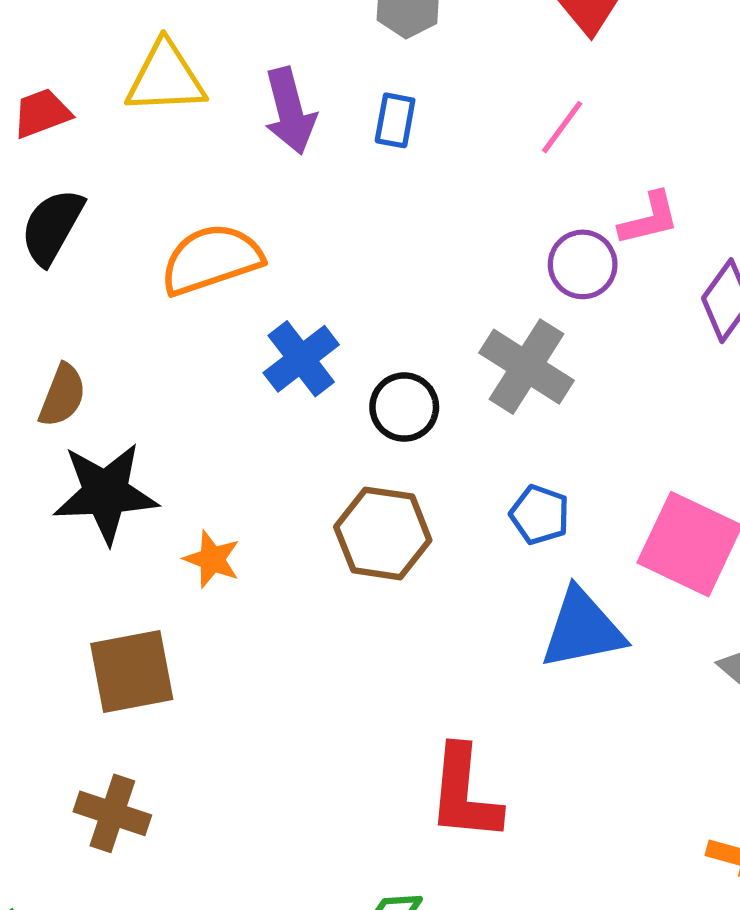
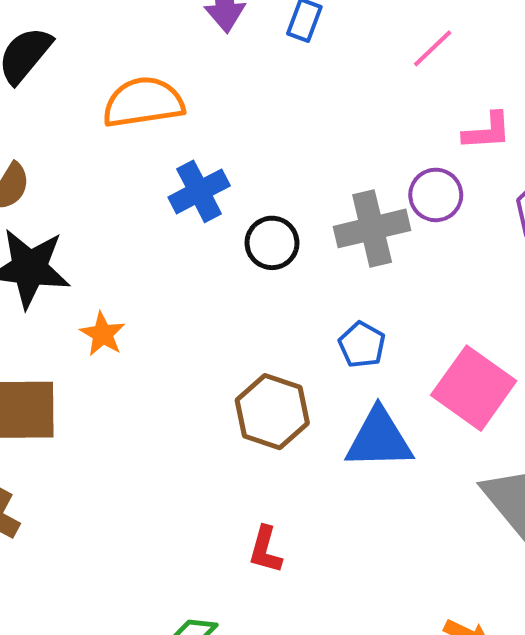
purple circle: (583, 264) -> (436, 195), moved
gray cross: (526, 367) -> (372, 228), turned 34
brown hexagon: (383, 533) -> (272, 412), moved
red L-shape: (464, 793) -> (265, 550), size x0.6

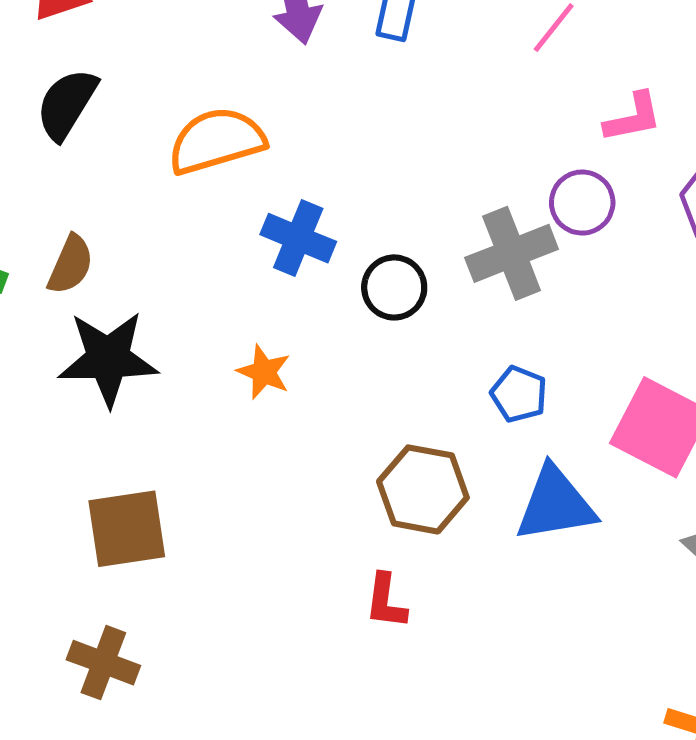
blue cross: (199, 191) -> (298, 238), turned -32
orange star: (103, 334) -> (264, 372), moved
red L-shape: (265, 550) -> (386, 601), moved

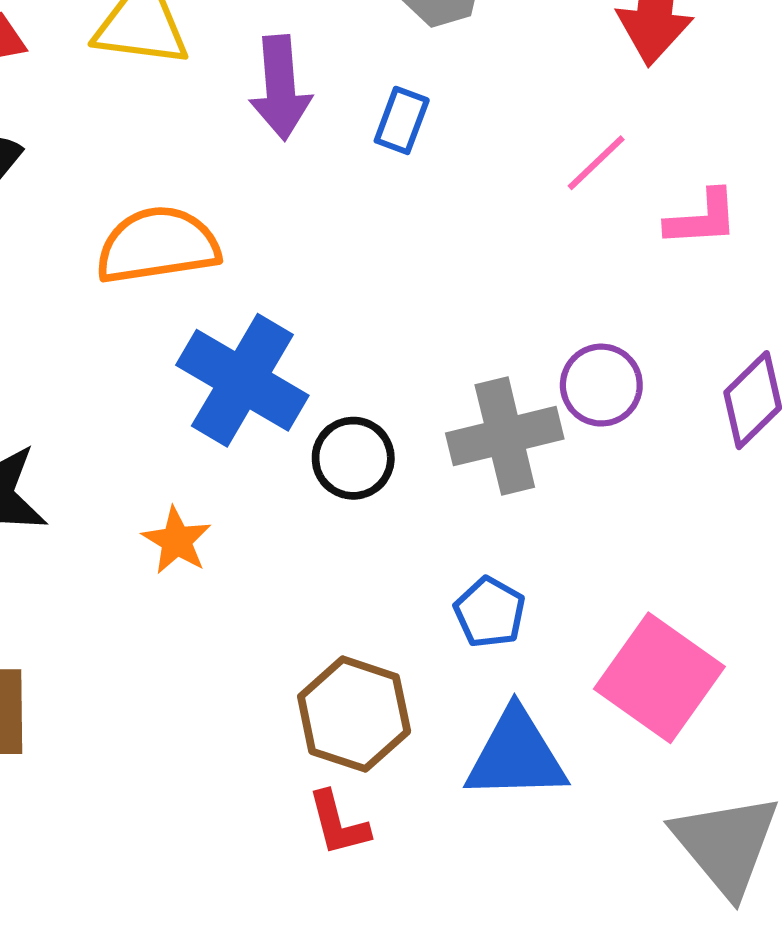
pink L-shape: (633, 118) -> (702, 218), moved
blue cross: (298, 238) -> (242, 380), size x1.4
red L-shape: (386, 601) -> (338, 824), moved, turned -30

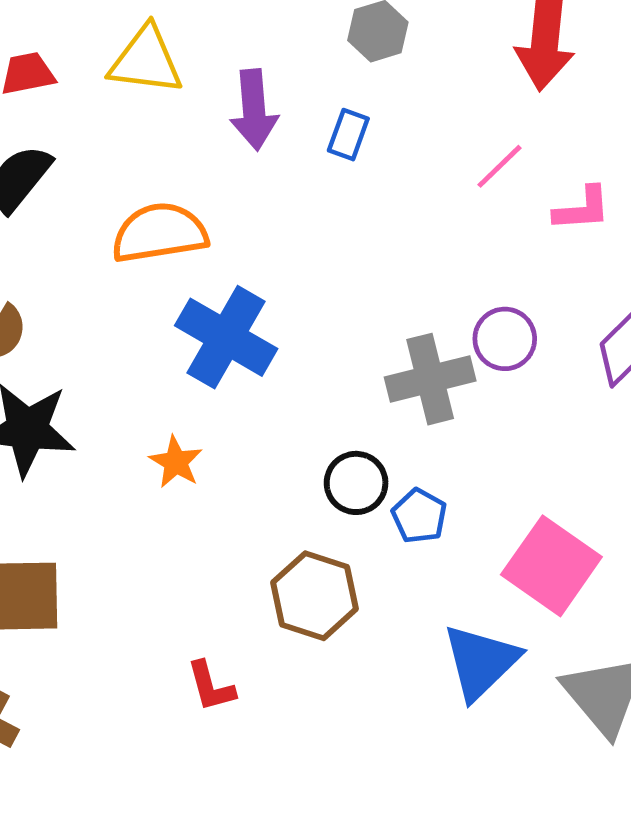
black circle: (353, 458) -> (356, 483), moved
blue triangle: (516, 755) -> (481, 662), moved, turned -42
red L-shape: (338, 824) -> (211, 686), moved

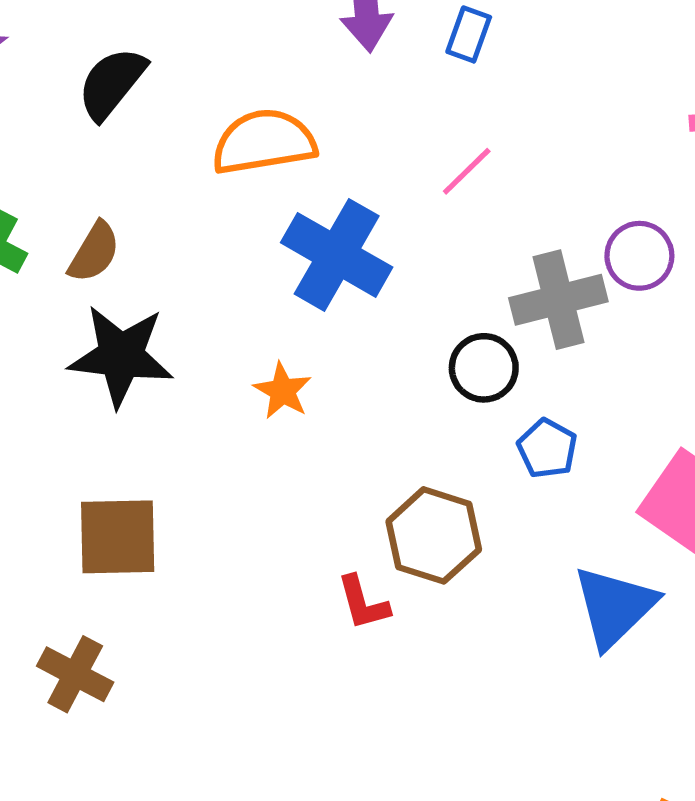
pink line: (500, 166) -> (467, 171), moved
black circle: (356, 483) -> (484, 368), moved
red L-shape: (211, 686) -> (363, 603), moved

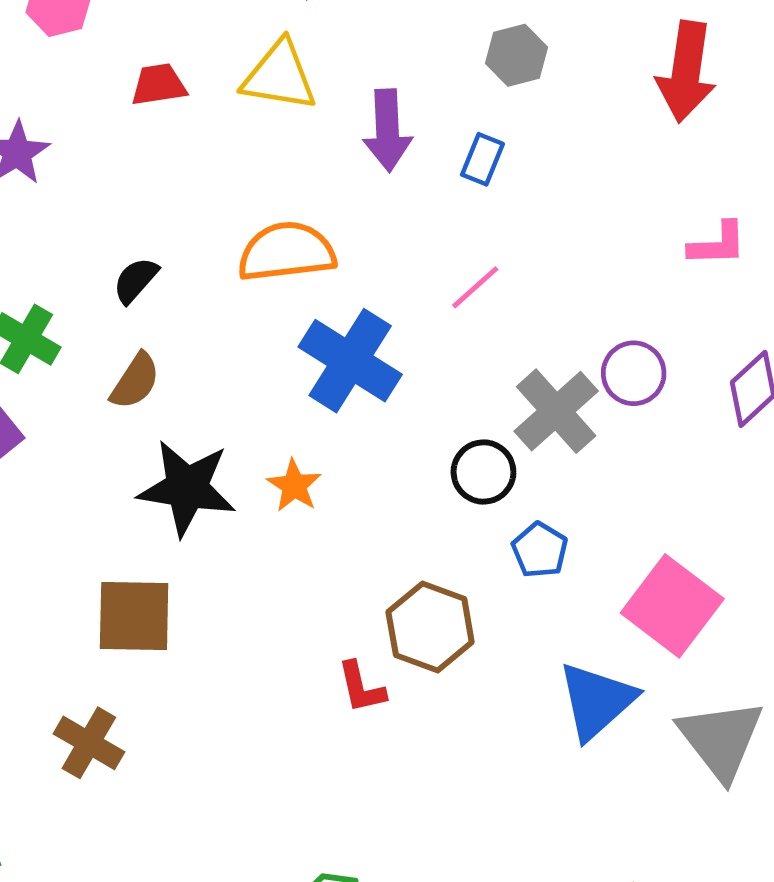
black semicircle: (112, 83) -> (136, 280), moved, size x0.7
brown semicircle: (94, 252) -> (135, 381), moved
gray cross: (558, 300) -> (556, 411), turned -30
black star: (121, 356) -> (187, 488), moved

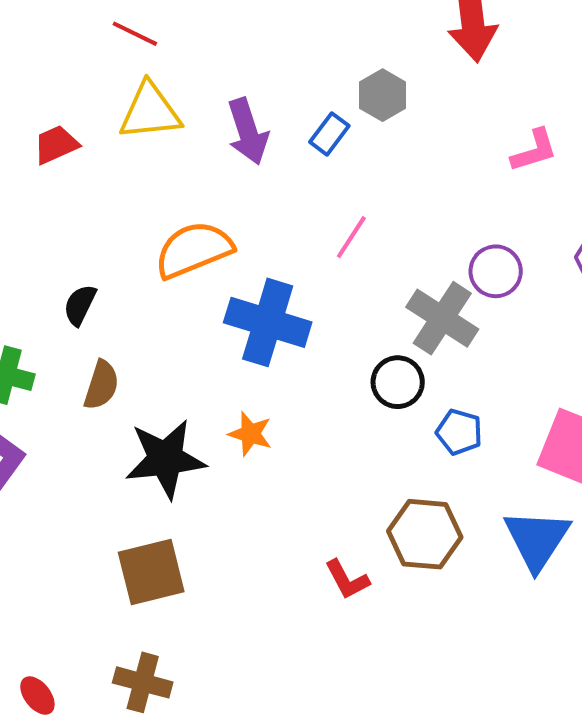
gray hexagon: (517, 55) -> (383, 95), moved
blue rectangle: (482, 159) -> (329, 134), turned 30
brown hexagon: (430, 627) -> (425, 534), moved

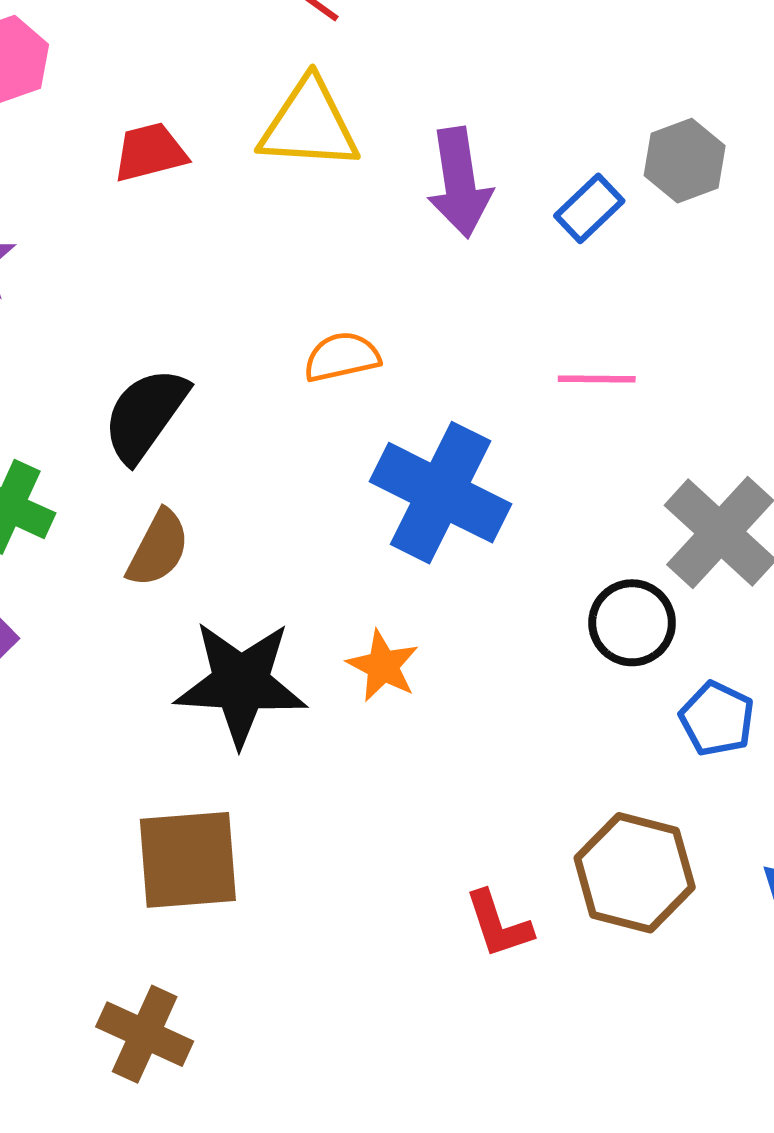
pink line: (351, 237) -> (597, 379), turned 48
orange semicircle: (194, 250) -> (342, 357), size x0.6
black semicircle: (80, 305) -> (145, 415), size x1.5

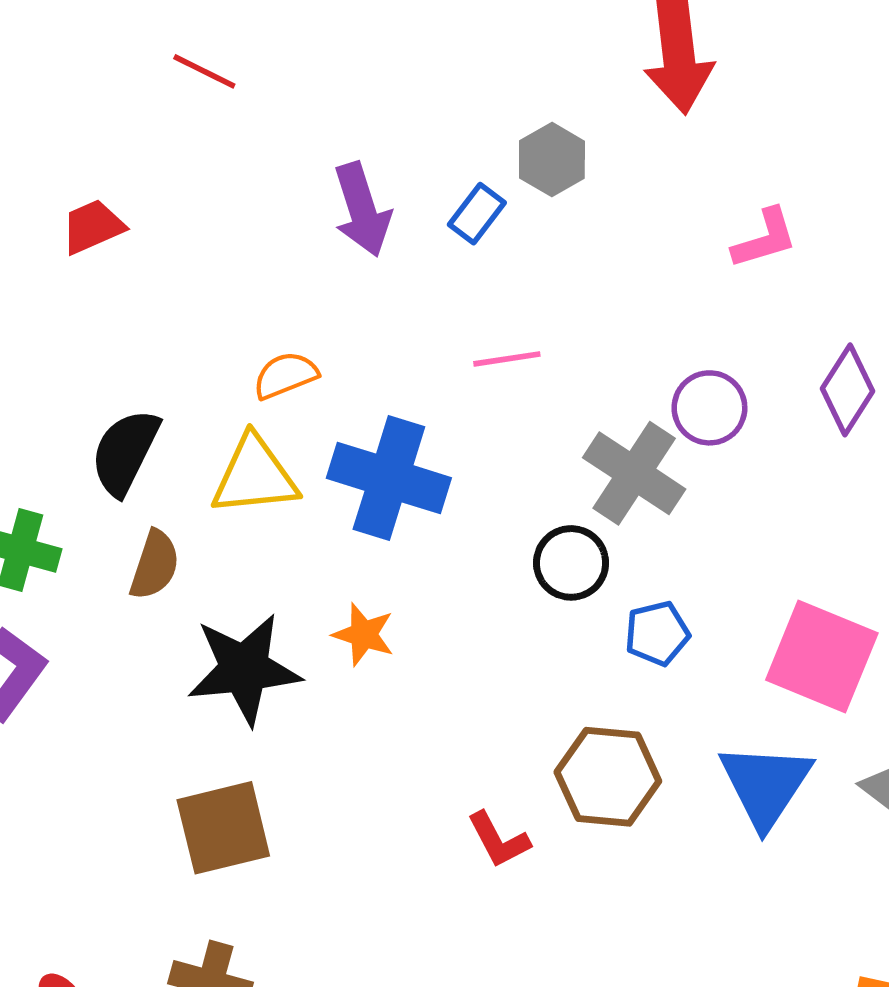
yellow triangle: (309, 125) -> (255, 476), moved
blue pentagon: (717, 719) -> (657, 633), turned -30

